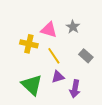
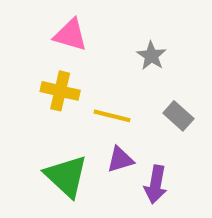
pink triangle: (49, 30) -> (70, 35), moved
yellow line: (54, 56) -> (112, 116), turned -42

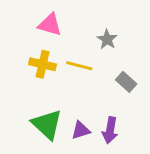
yellow line: (112, 116) -> (79, 66), moved
purple triangle: (120, 160) -> (81, 130), moved

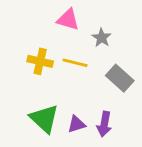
pink triangle: (50, 25) -> (68, 20), moved
gray rectangle: (126, 82) -> (120, 78), size x1.4

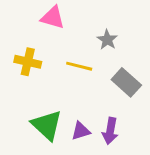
pink triangle: (68, 20) -> (53, 18), moved
yellow cross: (40, 61) -> (28, 62), moved

